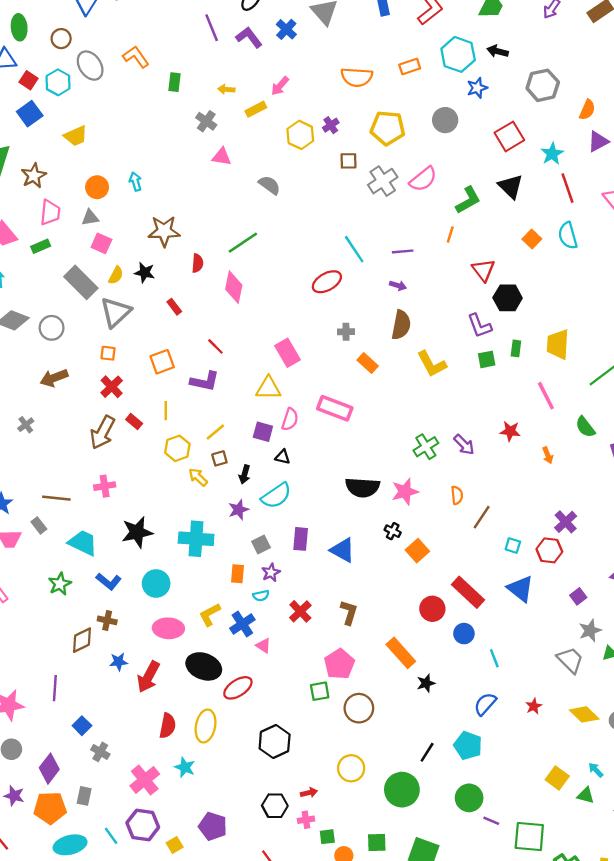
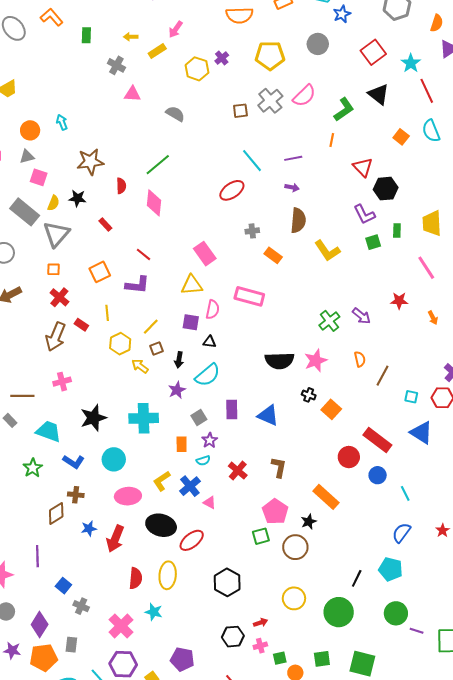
brown square: (348, 161) -> (240, 111), moved
black star: (426, 683) -> (309, 522), moved

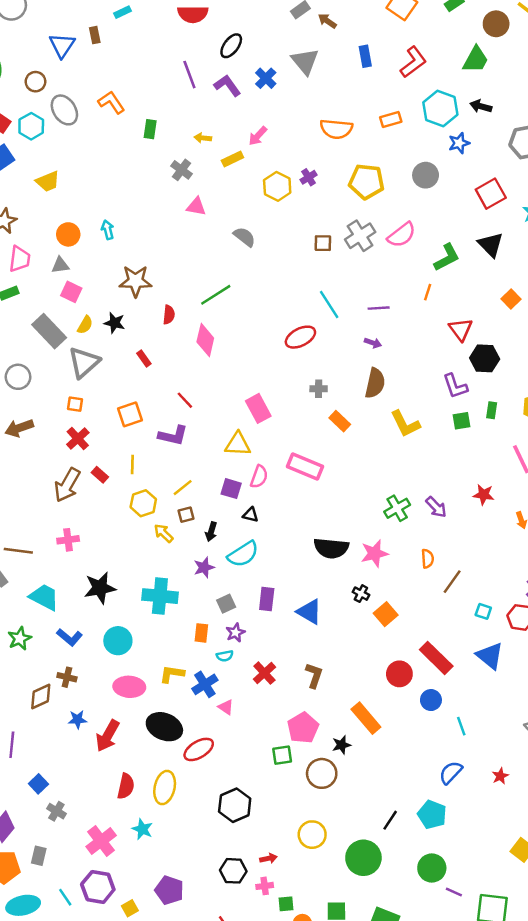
yellow L-shape: (162, 481) -> (172, 674), turned 35

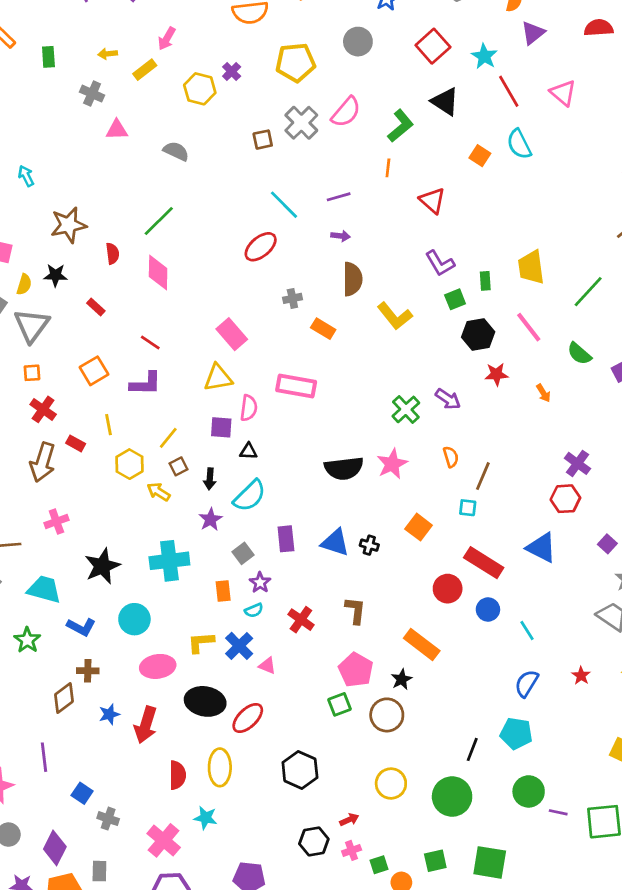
black hexagon: (485, 358) -> (478, 335), moved
black cross: (361, 594) -> (369, 545), moved
cyan square: (483, 611) -> (468, 508), moved

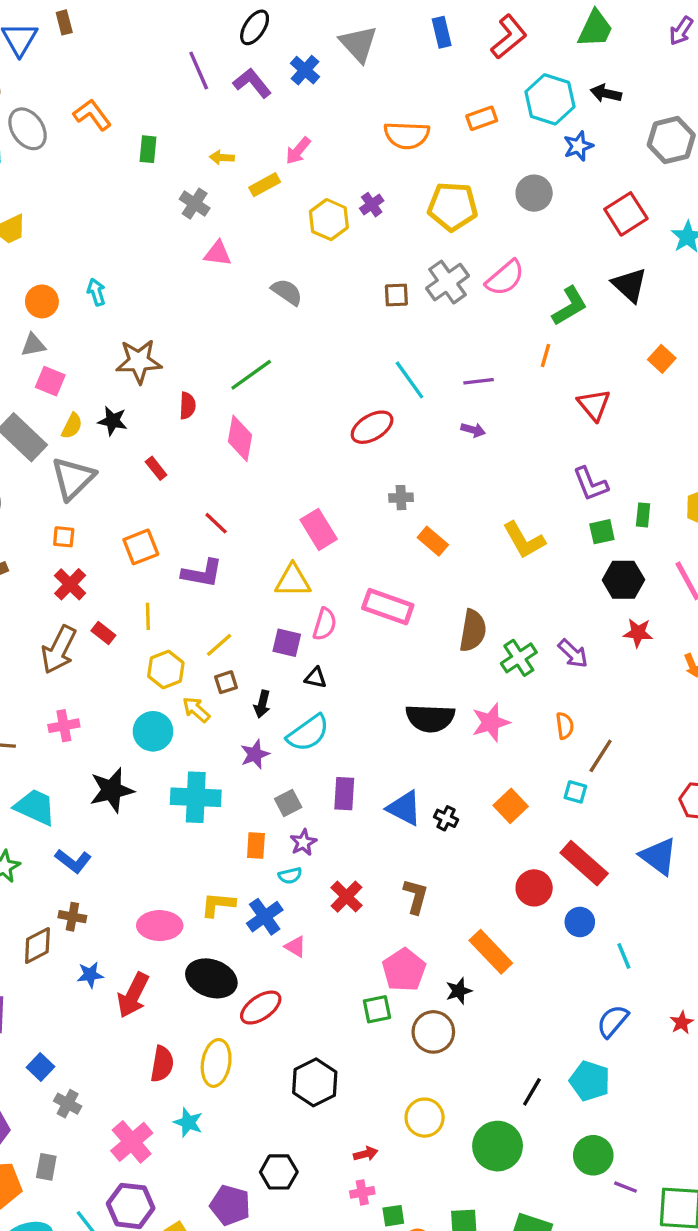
brown semicircle: (352, 279) -> (473, 631), moved
cyan circle: (134, 619) -> (153, 731), moved
black hexagon: (314, 841) -> (279, 1172), moved

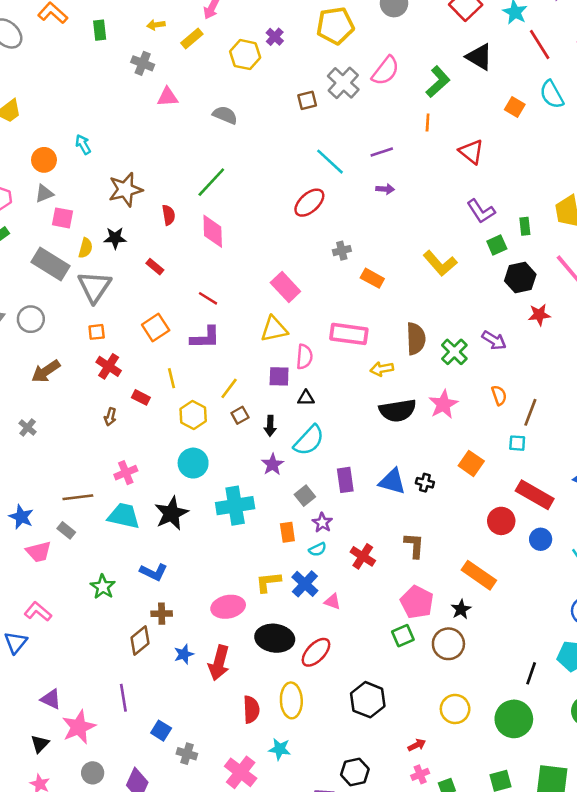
brown arrow: (59, 650) -> (110, 417), size x0.5
yellow arrow: (196, 710) -> (382, 369), moved, turned -40
cyan trapezoid: (35, 807) -> (124, 516), moved

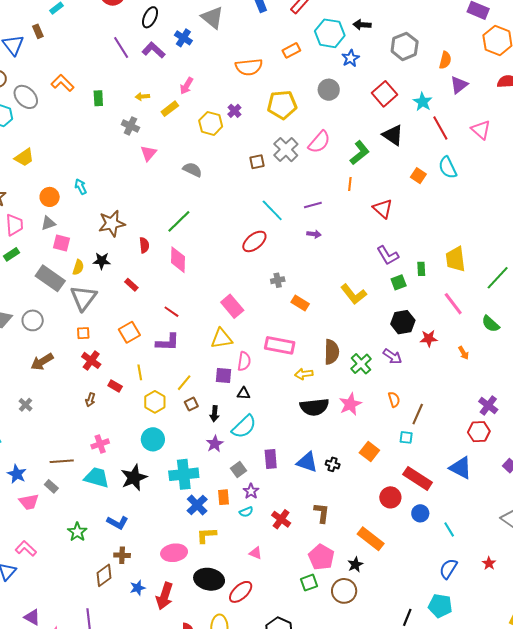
pink triangle: (168, 97) -> (148, 153), turned -48
black hexagon: (520, 278) -> (403, 322), moved
blue cross: (305, 584) -> (197, 505), moved

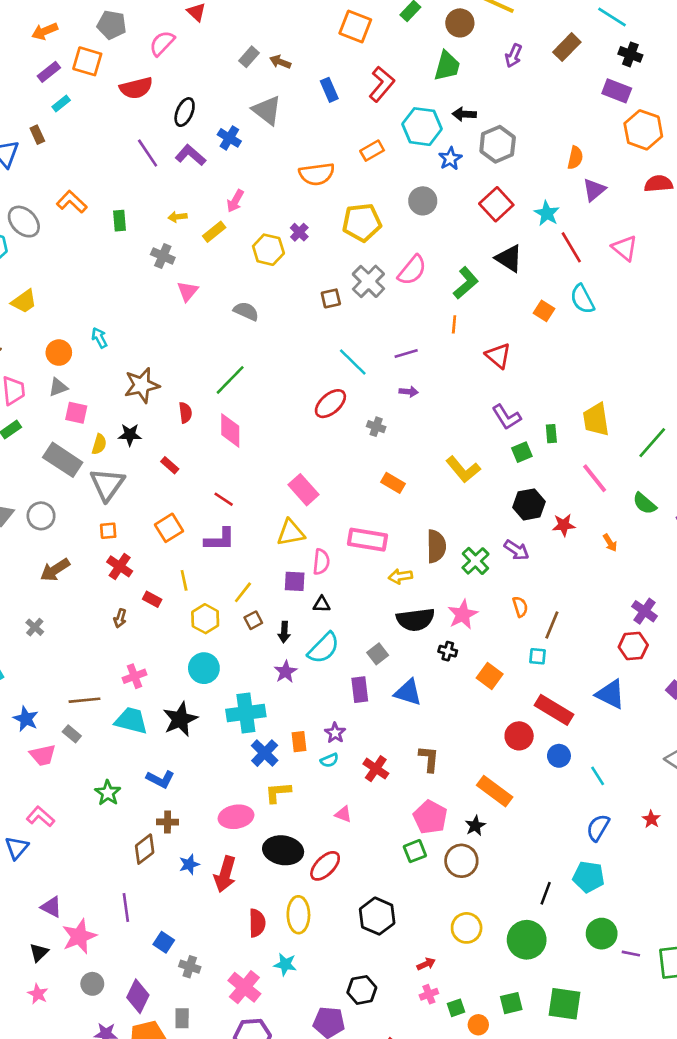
gray hexagon: (405, 46) -> (498, 144), moved
gray cross: (278, 280) -> (376, 427), moved, turned 32
black cross: (333, 464) -> (448, 651), moved
gray square: (239, 469) -> (378, 654), moved

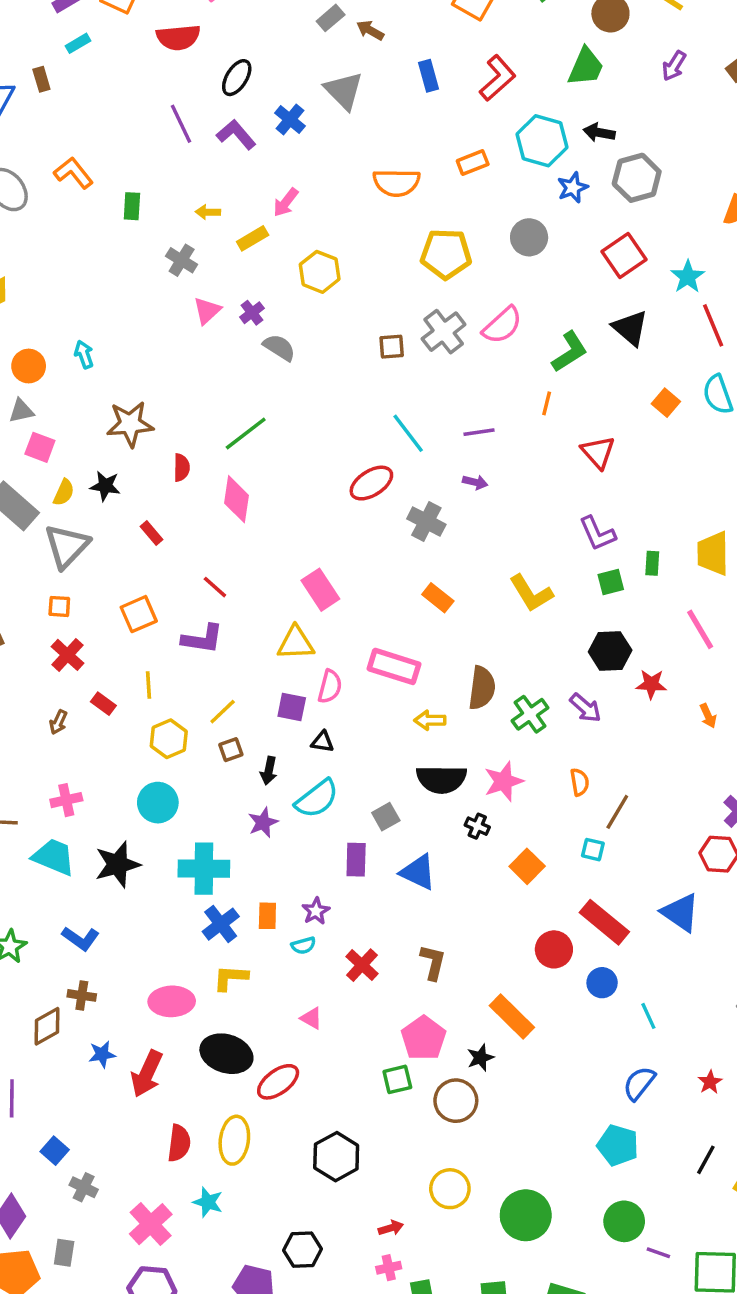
purple cross: (299, 232) -> (252, 313), moved
gray cross: (376, 427) -> (426, 522), size x1.5
black line: (546, 893) -> (706, 1160), moved

